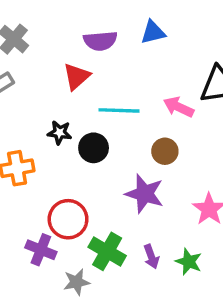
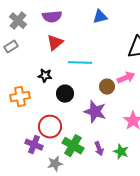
purple semicircle: (100, 41) -> (52, 17), moved
pink arrow: (178, 107) -> (126, 78), moved, turned 132
black circle: (94, 148) -> (65, 94), moved

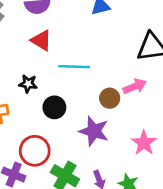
red triangle: (55, 43) -> (41, 40), turned -48

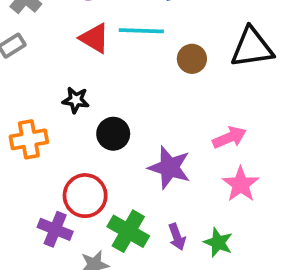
cyan line: (74, 67) -> (141, 31), moved
pink arrow: (135, 86) -> (229, 137), moved
brown circle: (110, 98) -> (192, 59), moved

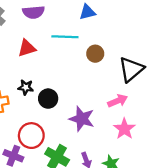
red triangle: (94, 38) -> (27, 48), moved, turned -48
black triangle: (252, 48) -> (131, 69), moved, turned -32
black star: (76, 100) -> (26, 87), moved

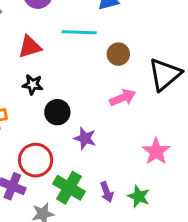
black star: (26, 87) -> (33, 85), moved
pink arrow: (118, 101) -> (123, 98), moved
purple star: (82, 119) -> (85, 138), moved, size x0.7

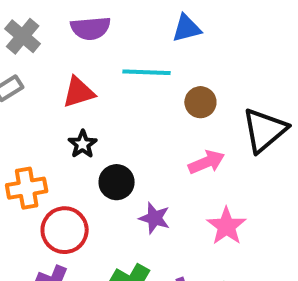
black star: (33, 85) -> (83, 144), turned 30
pink star: (156, 151) -> (226, 226), moved
red circle: (36, 160) -> (65, 230), moved

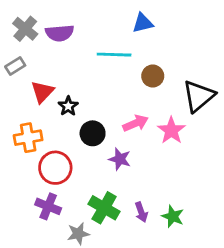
purple semicircle: (91, 28) -> (60, 33), moved
red triangle: (79, 92) -> (42, 92), moved, turned -30
pink arrow: (206, 162) -> (136, 123), moved
pink star: (226, 226) -> (171, 130), moved

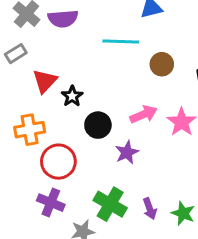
purple star: (120, 159) -> (127, 152), turned 30

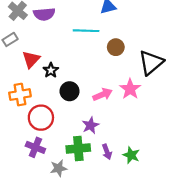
pink arrow: (144, 114) -> (103, 95), moved
purple star: (127, 152) -> (90, 125), moved
green cross: (110, 204) -> (78, 148), turned -35

